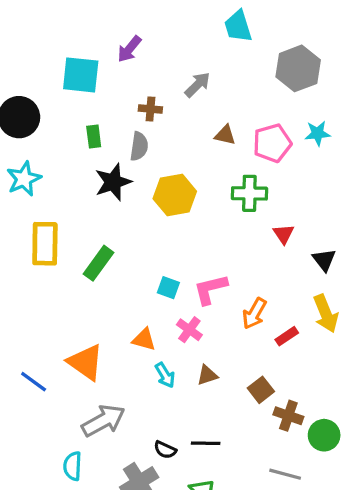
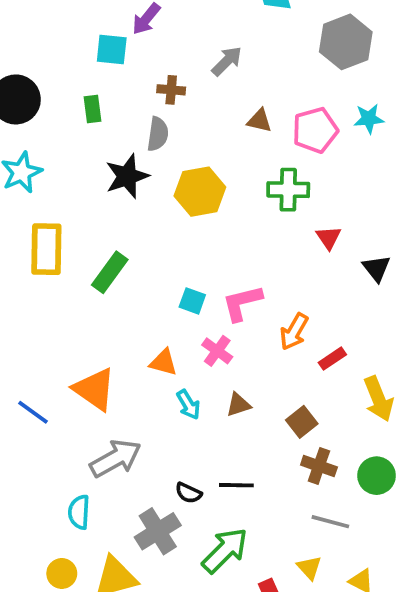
cyan square: (81, 75) -> (112, 50), moved, size x0.7
green rectangle: (94, 137) -> (92, 109), moved
yellow arrow: (326, 313) -> (378, 399), moved
brown cross: (288, 416) -> (319, 466), moved

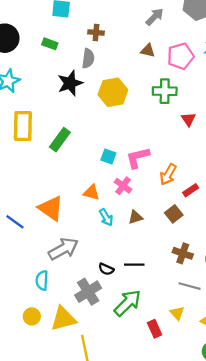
gray arrow: (227, 61) -> (155, 17), moved
green rectangle: (92, 109) -> (50, 44), turned -63
brown square: (302, 422) -> (174, 214), moved

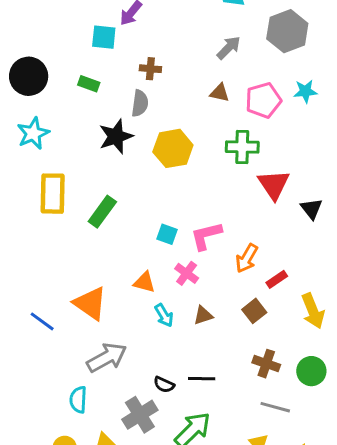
red triangle: (188, 119) -> (274, 185), size x1.6

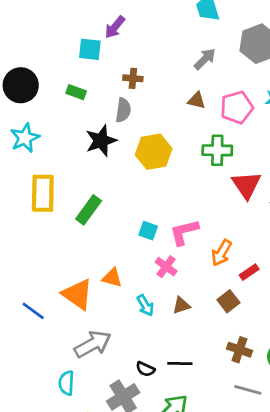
orange triangle: (144, 282) -> (112, 278), moved

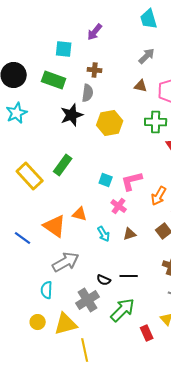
purple arrow: (115, 27) -> (95, 32), moved
green rectangle: (76, 92) -> (54, 80), size x1.6
yellow rectangle: (43, 193) -> (30, 176), moved, turned -44

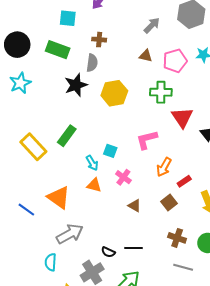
pink L-shape: (132, 181) -> (147, 140), moved
orange triangle: (80, 214) -> (94, 185), moved
cyan arrow: (104, 234) -> (92, 163), moved
brown triangle: (130, 234) -> (135, 206), turned 48

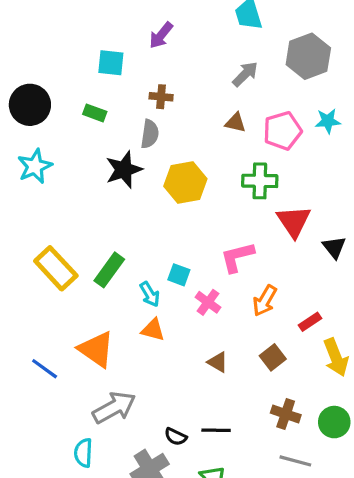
green rectangle: (58, 50) -> (95, 113), size x0.6
green rectangle: (67, 136) -> (109, 270), moved
pink cross: (123, 177) -> (208, 302), moved
red rectangle: (184, 181) -> (310, 322), moved

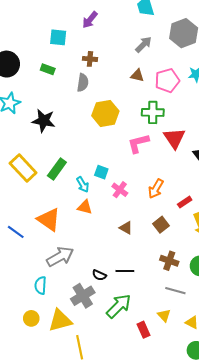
black star: (124, 170) -> (44, 121), moved, turned 30
pink L-shape: (237, 257) -> (138, 143), moved

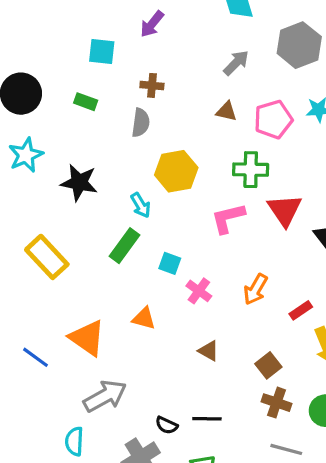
green rectangle: (57, 169) -> (124, 246), moved
cyan arrow: (83, 185) -> (141, 205), moved
brown square: (161, 225) -> (268, 365), moved

